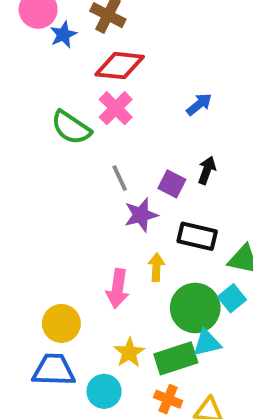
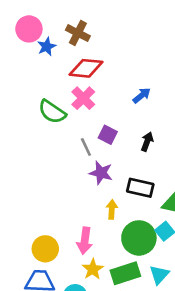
purple square: (172, 184) -> (108, 135), moved
purple star: (141, 215) -> (101, 173), turned 30
pink arrow: (118, 289) -> (85, 241), moved
cyan triangle: (207, 343) -> (159, 275), moved, turned -35

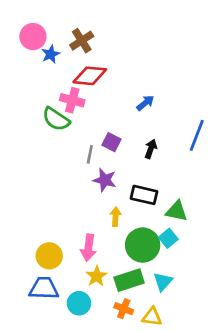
brown cross: (78, 33) -> (82, 41), turned 30
pink cross: (83, 98) -> (72, 100), moved, turned -30
gray line: (86, 147) -> (90, 154), turned 36

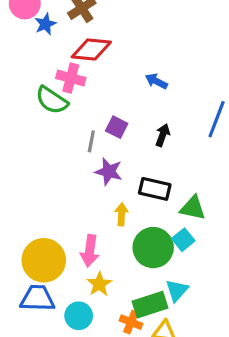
blue arrow: (145, 103) -> (156, 81), turned -114
yellow circle: (49, 256) -> (44, 260), size x1.4
green rectangle: (129, 280) -> (150, 305), moved

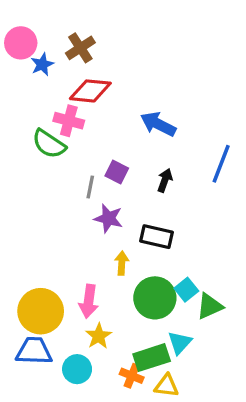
blue arrow: (156, 81) -> (158, 124), size x1.5
green triangle: (193, 208) -> (210, 306), moved, turned -36

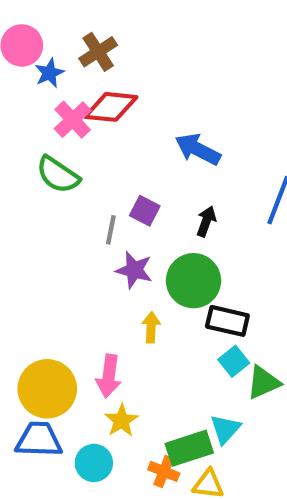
pink cross: (69, 121) -> (73, 120), moved, turned 32
black rectangle: (157, 237) -> (227, 321), moved
green circle: (155, 298) -> (193, 281), moved

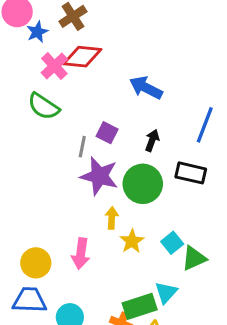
purple star: (134, 270) -> (99, 176), size x1.4
black rectangle: (227, 321) -> (191, 173), moved
yellow circle: (47, 389) -> (36, 263), size x0.7
yellow star: (121, 421) -> (132, 241), moved

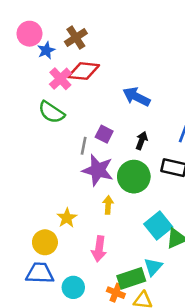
yellow star: (132, 241) -> (67, 218), moved
cyan square: (172, 243) -> (158, 226), size x1.5
pink arrow: (81, 254) -> (99, 249), moved

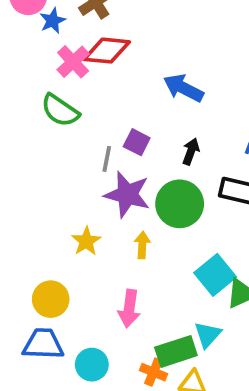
yellow star: (67, 218) -> (86, 241), moved

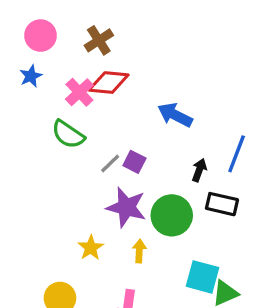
blue star: (53, 21) -> (31, 76), moved
black arrow: (191, 152) -> (199, 170), moved
gray line: (107, 159) -> (110, 164), moved, turned 35
cyan square: (215, 275) -> (203, 277), turned -36

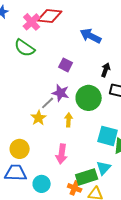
gray line: (110, 164) -> (48, 103), moved
purple star: (126, 207) -> (61, 93), size x0.7

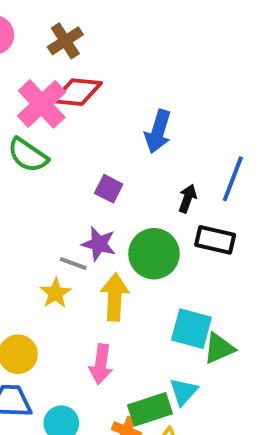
pink cross: (32, 22) -> (42, 104), size x1.4
blue arrow: (91, 36) -> (158, 132), turned -100
gray line: (48, 103) -> (73, 264), turned 64
yellow arrow: (69, 120) -> (115, 297), size x1.6

